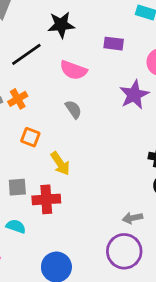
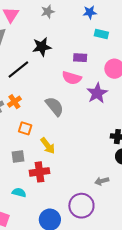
pink semicircle: (73, 70) -> (72, 78), moved
gray semicircle: (73, 109) -> (55, 106), size x1.5
gray square: (17, 187) -> (18, 157), moved
purple circle: (124, 251) -> (81, 206), moved

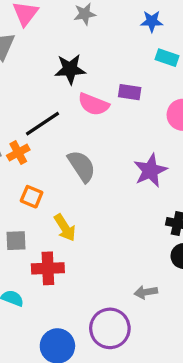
black line: (18, 69) -> (43, 124), moved
pink semicircle: (72, 78) -> (93, 104), moved
purple star: (97, 93) -> (150, 170), moved

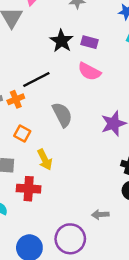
black star: (70, 69) -> (61, 41), turned 30
purple rectangle: (130, 92) -> (90, 42), moved
pink semicircle: (93, 104) -> (89, 71), moved

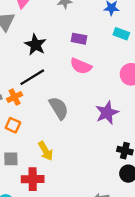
black star: (61, 41) -> (35, 45), moved
orange square: (22, 134) -> (13, 125), moved

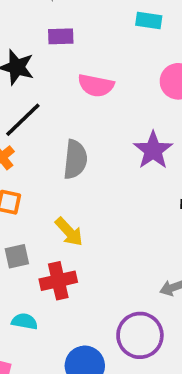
purple rectangle: (79, 39) -> (61, 36), moved
gray semicircle: (59, 108) -> (75, 159), turned 50

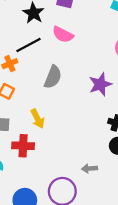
pink semicircle: (96, 85) -> (63, 35), moved

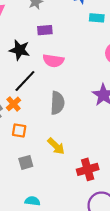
red cross: (23, 146) -> (88, 169), moved

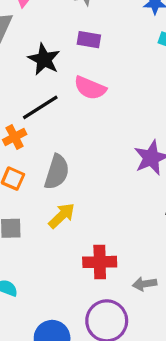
gray semicircle: (57, 103) -> (57, 172), moved
yellow arrow: (56, 146) -> (62, 216), turned -102

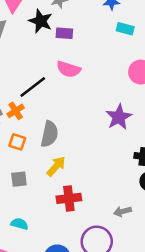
black star: (44, 59) -> (41, 21), moved
red cross: (100, 262) -> (69, 198), moved

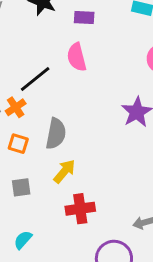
purple rectangle: (64, 33) -> (84, 17), moved
pink semicircle: (69, 69) -> (77, 57), turned 60
cyan semicircle: (19, 224) -> (23, 240), turned -63

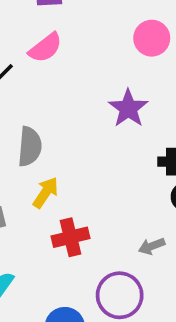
pink semicircle: (77, 57) -> (45, 48), turned -108

